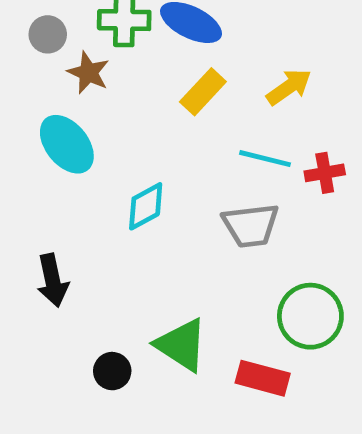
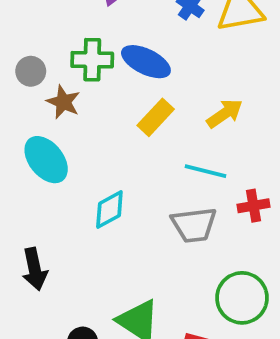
red cross: (325, 173) -> (253, 206), moved

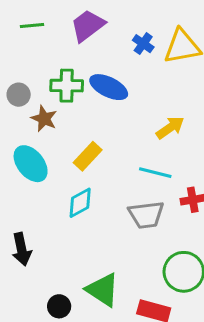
yellow rectangle: (156, 117) -> (88, 156), moved

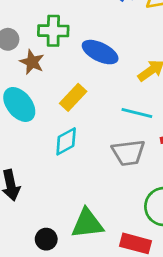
blue ellipse: (109, 87) -> (100, 52), moved
green triangle: (103, 290) -> (87, 224), turned -40

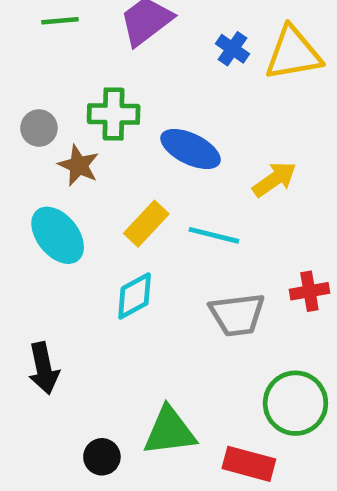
cyan line: (137, 113) -> (214, 235), moved

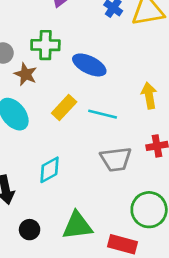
yellow arrow: (274, 179) -> (149, 95), moved, turned -65
cyan diamond: (135, 296) -> (49, 170), moved
black circle: (102, 457) -> (30, 230), moved

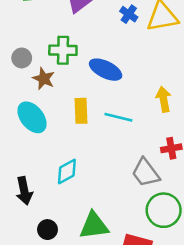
yellow rectangle: (64, 107) -> (81, 111), turned -45
gray trapezoid: (116, 159) -> (146, 173), moved, turned 60

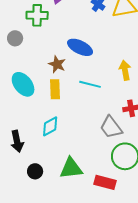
green cross: (63, 50) -> (37, 15), moved
brown star: (44, 79) -> (57, 64), moved
yellow rectangle: (81, 111) -> (55, 89), moved

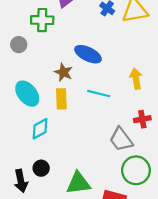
cyan diamond: (50, 126) -> (40, 129), moved
black arrow: (17, 141) -> (21, 181), moved
black circle: (35, 171) -> (41, 168), moved

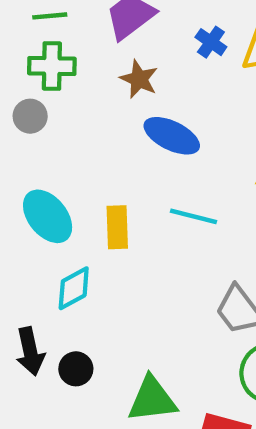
green cross: (42, 20) -> (52, 66), moved
brown star: (63, 72) -> (139, 79), moved
black arrow: (21, 181) -> (30, 351), moved

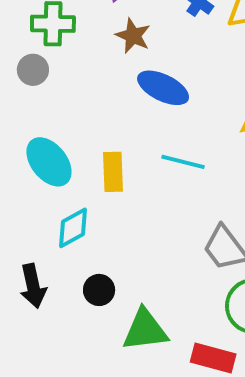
black circle: (76, 369) -> (99, 290), moved

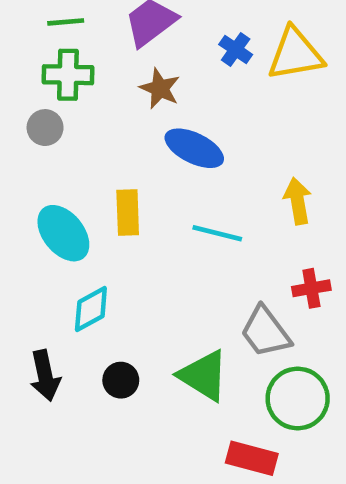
yellow rectangle: (113, 172) -> (128, 213), moved
green triangle: (145, 330) -> (203, 376), moved, turned 39

